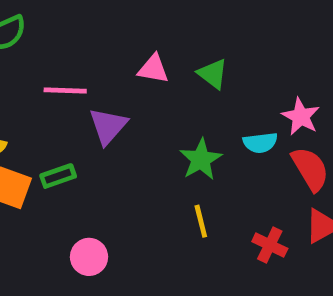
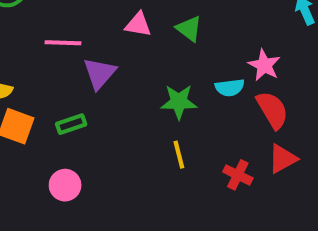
green star: (201, 159) -> (179, 102), turned 30
green rectangle: (58, 176) -> (71, 124), moved
pink circle: (89, 257) -> (65, 185), moved

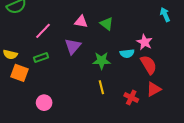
pink line: (63, 43) -> (43, 31), turned -48
purple triangle: (100, 73) -> (73, 46), moved
green rectangle: (71, 124) -> (41, 58), moved

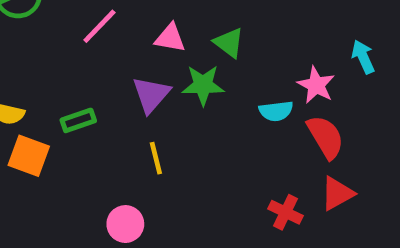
cyan arrow: (165, 14) -> (363, 57), moved
pink line: (43, 31) -> (99, 26), moved
green star: (101, 61) -> (203, 85), moved
yellow line: (101, 87) -> (156, 158), moved
pink circle: (44, 103) -> (125, 224), moved

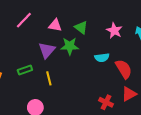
pink star: (316, 85) -> (114, 31), moved
green rectangle: (78, 120) -> (25, 70), moved

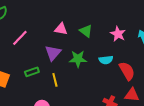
pink line: (24, 20) -> (20, 38), moved
green star: (70, 46) -> (78, 59), moved
red triangle: (129, 94) -> (132, 95), turned 35

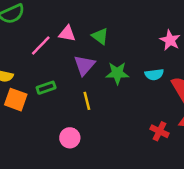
pink triangle: (61, 29) -> (67, 34), moved
green triangle: (86, 31) -> (100, 36), moved
green rectangle: (32, 72) -> (46, 88), moved

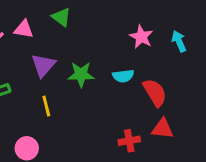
green triangle: (100, 36) -> (61, 17), moved
red cross: (159, 131) -> (129, 141), turned -36

